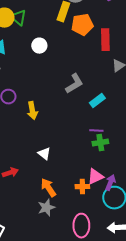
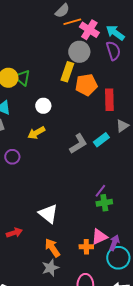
cyan rectangle: (97, 101) -> (101, 140), moved
yellow arrow: (32, 111) -> (36, 133), moved, turned 72
purple line: (96, 131) -> (100, 191), turned -56
white triangle: (44, 154) -> (48, 214), size x1.5

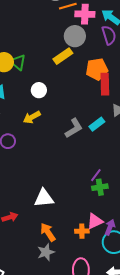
pink cross: (89, 30) -> (85, 14), turned -30
yellow rectangle: (67, 72) -> (63, 56), turned 36
orange pentagon: (86, 85) -> (97, 69), moved
white triangle: (48, 214) -> (44, 198), turned -45

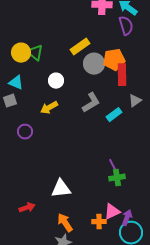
gray circle: (75, 36) -> (94, 64), moved
gray L-shape: (74, 128) -> (91, 103), moved
purple line: (96, 175) -> (113, 166), turned -64

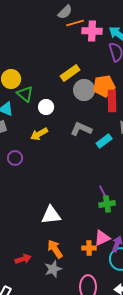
green triangle: (35, 53) -> (25, 94), moved
gray L-shape: (91, 103) -> (81, 129), turned -125
red arrow: (27, 208) -> (23, 259), moved

